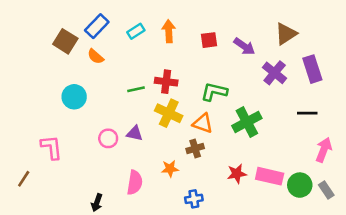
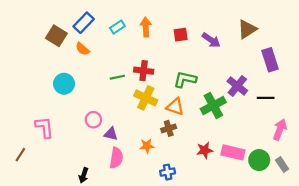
purple cross: (275, 73) -> (237, 86), moved
purple triangle: (135, 133) -> (111, 134), moved

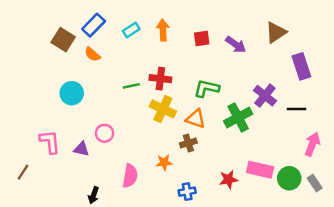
purple triangle: (111, 134) -> (81, 149), moved
red star: (205, 150) -> (228, 179), moved

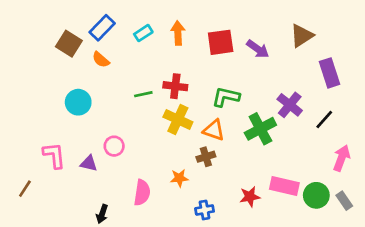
red square: (202, 38) -> (221, 42), size x1.5
black line: (297, 109) -> (324, 119), turned -48

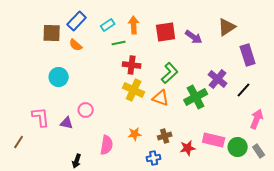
brown square: (69, 44) -> (52, 33), turned -30
green line: (143, 94) -> (119, 43), moved
green L-shape: (226, 97) -> (170, 73), turned 125
brown cross: (206, 157) -> (165, 136), moved

